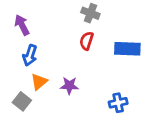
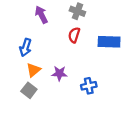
purple arrow: (22, 25) -> (41, 15), moved
gray square: (22, 101) -> (29, 90), moved
blue cross: (118, 103) -> (89, 86), moved

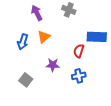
red semicircle: (74, 35) -> (79, 51), moved
orange triangle: (33, 70) -> (44, 37), moved

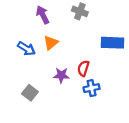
blue arrow: (23, 42) -> (26, 49), turned -77
red semicircle: (79, 51) -> (83, 68), moved

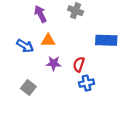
orange triangle: (51, 43) -> (48, 40), turned 40
purple star: (61, 75) -> (54, 63), moved

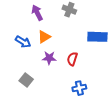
orange triangle: (48, 40) -> (44, 37), turned -32
blue cross: (87, 83) -> (79, 88), moved

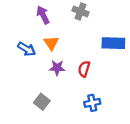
orange triangle: (44, 37) -> (51, 43), turned -32
gray square: (26, 80) -> (42, 102), moved

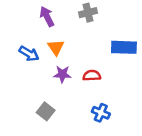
gray cross: (81, 11) -> (88, 13), turned -35
red semicircle: (84, 69) -> (92, 76), turned 70
blue cross: (92, 103) -> (101, 113), turned 35

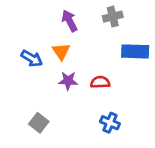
gray cross: (88, 13) -> (113, 17), moved
purple arrow: (47, 17) -> (69, 21), moved
gray square: (46, 111) -> (39, 123), moved

